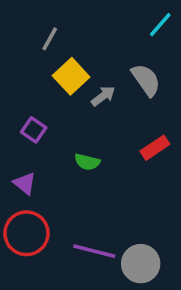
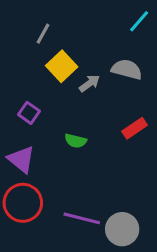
gray semicircle: (146, 80) -> (127, 69), turned -40
purple triangle: (25, 183) -> (21, 159), size x1.4

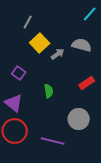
green semicircle: (76, 141) -> (49, 91), turned -112
gray circle: (122, 229) -> (79, 119), moved

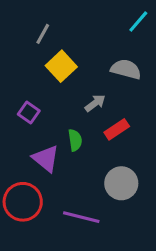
gray arrow: (58, 54) -> (95, 103), moved
red rectangle: (87, 83) -> (117, 129), moved
purple triangle: (14, 103) -> (46, 159), moved

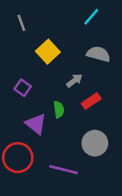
cyan line: (138, 21) -> (91, 17), moved
gray line: (43, 34) -> (21, 23), moved, turned -49

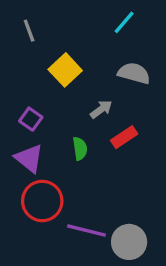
purple triangle: (36, 124) -> (29, 158), moved
gray circle: (95, 143) -> (129, 242), moved
red circle: (18, 158) -> (42, 201), moved

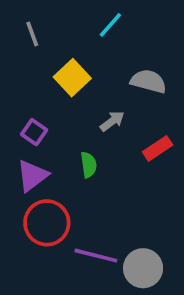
cyan line: (124, 22) -> (110, 25), moved
red rectangle: (124, 137) -> (158, 148), moved
purple triangle: (29, 158) -> (32, 176), turned 44

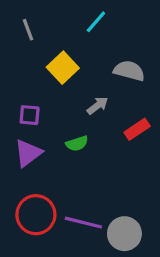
purple square: (34, 132) -> (30, 115), turned -30
green semicircle: (89, 165) -> (77, 144), turned 80
red circle: (47, 223) -> (36, 215), moved

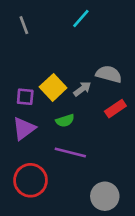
yellow square: (63, 68) -> (53, 87), moved
gray semicircle: (129, 71) -> (109, 74), moved
purple line: (83, 223) -> (70, 152), moved

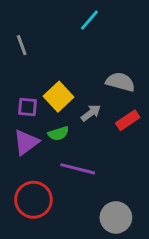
gray line: (24, 25) -> (22, 45), moved
gray arrow: (82, 89) -> (91, 113), moved
green semicircle: (65, 121) -> (58, 133), moved

